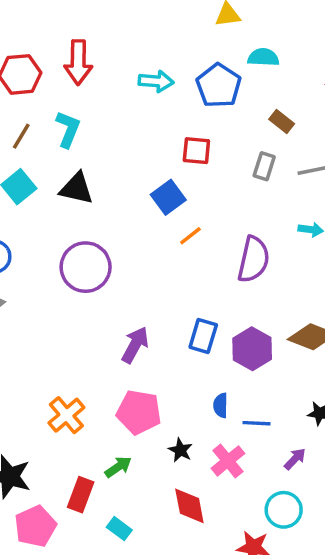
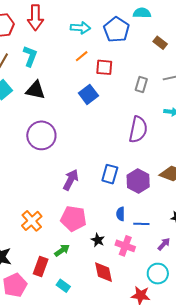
brown rectangle: (282, 122) -> (160, 43), moved
gray rectangle: (264, 166) -> (141, 85), moved
orange line: (190, 236) -> (82, 56), moved
pink cross: (228, 461) -> (125, 246), turned -30

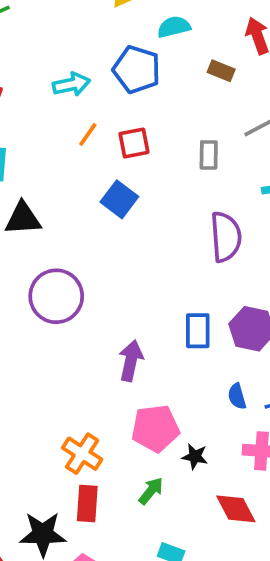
black star: (98, 240) -> (195, 457), moved
red rectangle: (41, 267) -> (87, 504), moved

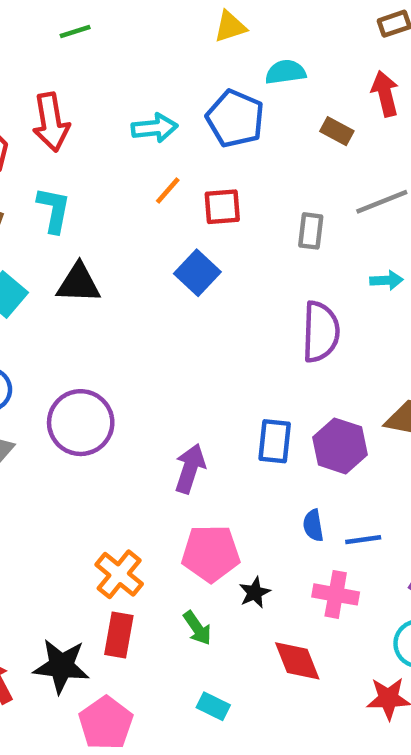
purple circle: (56, 296) -> (81, 423), moved
black star: (195, 457) -> (255, 593), turned 30
green arrow: (151, 491) -> (197, 628), turned 100

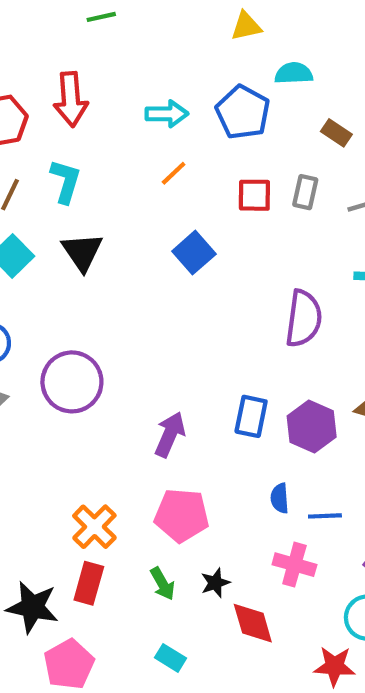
red square: (222, 207) -> (254, 195), moved
gray rectangle: (311, 231) -> (305, 192), moved
black triangle: (79, 283) -> (82, 252), turned 48
black star: (255, 593) -> (215, 583), moved

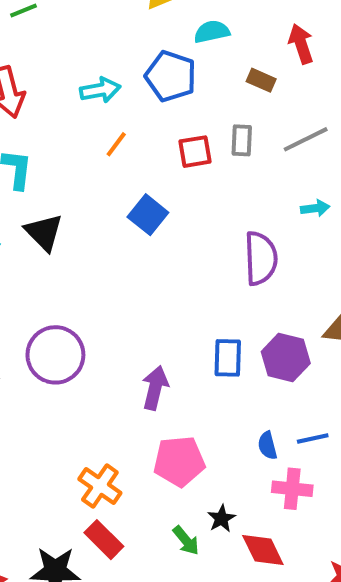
blue semicircle: (280, 498) -> (267, 446), moved
red rectangle: (89, 583) -> (104, 540), turned -51
green arrow: (163, 584) -> (186, 540), moved

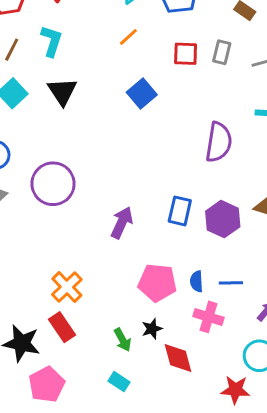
pink pentagon: (179, 461) -> (157, 283), moved

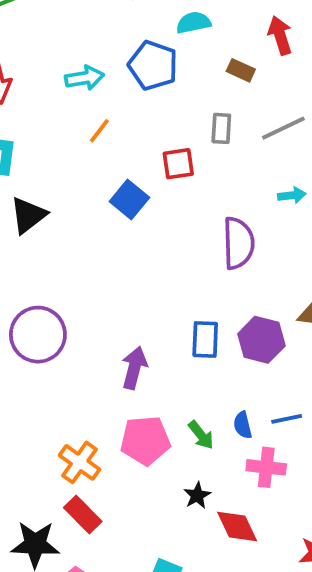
red square: (186, 54) -> (178, 164), moved
black triangle: (62, 91) -> (28, 215), turned 36
pink pentagon: (157, 283) -> (145, 440), moved
green arrow: (122, 340) -> (201, 435), moved

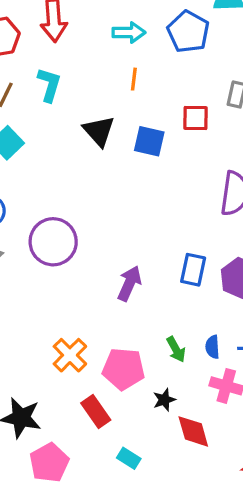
orange line: (99, 131) -> (134, 79), turned -40
blue square: (129, 200) -> (149, 141), turned -36
black triangle: (28, 215) -> (99, 131), moved, turned -44
pink pentagon: (145, 440) -> (123, 369), moved
red rectangle: (83, 514) -> (96, 411), moved

